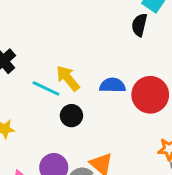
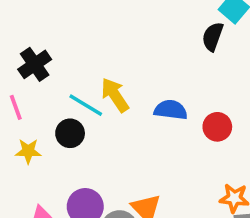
red circle: (150, 95) -> (217, 127), size x0.6
black circle: (71, 116) -> (70, 133), moved

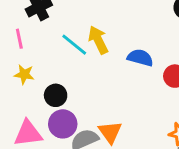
black circle: (70, 133) -> (56, 95), moved

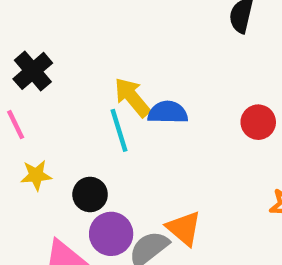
cyan line: (74, 45) -> (119, 130), moved, turned 48
blue semicircle: (140, 58) -> (168, 112), moved

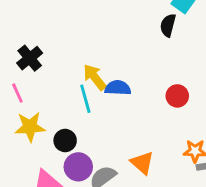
yellow star: (36, 175) -> (30, 127), size x1.5
orange triangle: (184, 228) -> (142, 163), moved

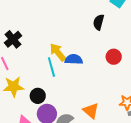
black semicircle: (168, 25) -> (99, 22), moved
red circle: (177, 96) -> (114, 57), moved

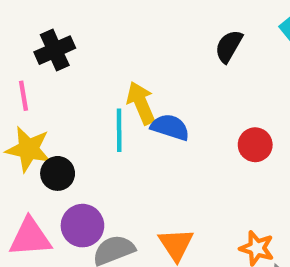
black semicircle: (99, 22) -> (229, 46), moved
black circle: (38, 96) -> (58, 173), moved

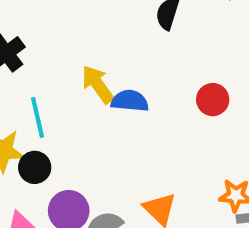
cyan line: (119, 130) -> (38, 117), moved

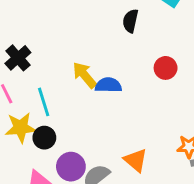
red circle: (213, 100) -> (166, 68), moved

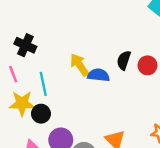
black semicircle: (130, 21) -> (124, 60), moved
black cross: (18, 58) -> (25, 45), turned -30

